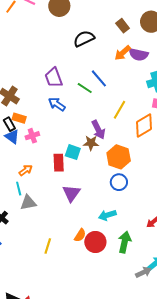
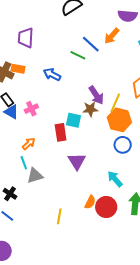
orange arrow: (123, 53) -> (112, 36), moved
purple trapezoid: (54, 78) -> (26, 38), moved, turned 30
yellow line: (120, 110) -> (115, 103), moved
orange rectangle: (19, 118) -> (18, 69), moved
cyan arrow: (107, 215) -> (115, 179), turned 72

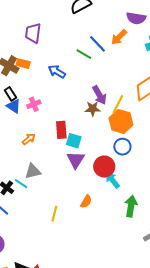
cyan square: (73, 120) -> (74, 141), moved
cyan line: (24, 163) -> (21, 184), moved, turned -40
red circle: (106, 207) -> (104, 167), moved

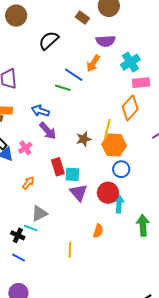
purple arrow: (99, 95) -> (48, 131), moved
cyan arrow: (112, 180) -> (119, 204), turned 54

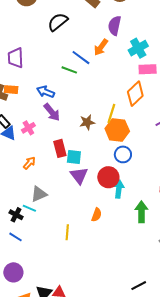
purple semicircle: (106, 41) -> (115, 26), turned 102

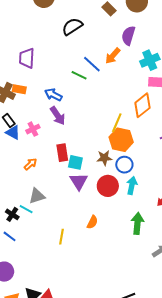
brown star: (87, 122) -> (104, 158), moved
cyan arrow: (119, 189) -> (132, 186), moved

